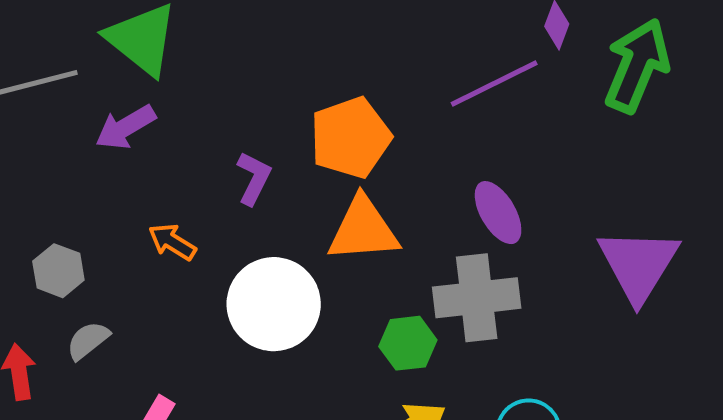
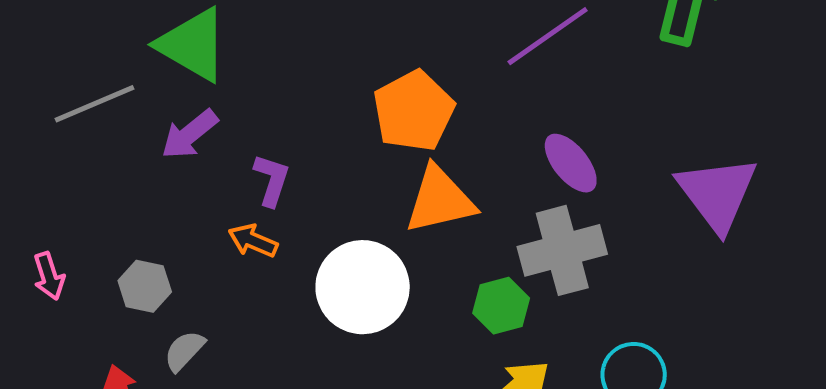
purple L-shape: (254, 178) -> (272, 180), moved

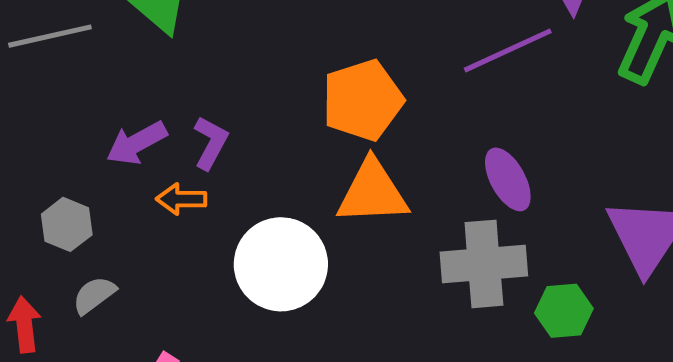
purple arrow: (189, 134) -> (137, 143), moved
orange arrow: (253, 241) -> (181, 199), turned -33
green hexagon: (501, 306) -> (564, 311), moved

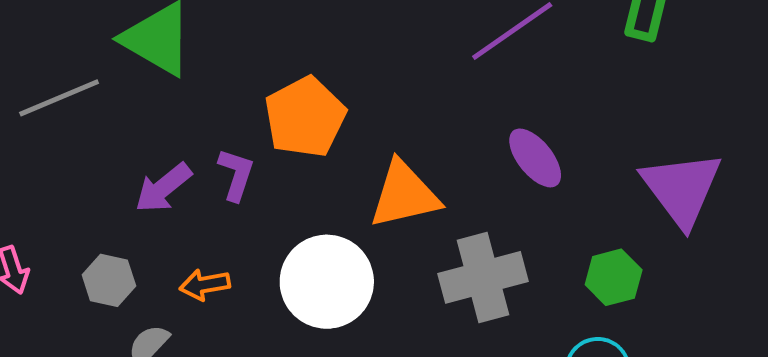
orange pentagon: (363, 100) -> (305, 117), moved
orange arrow: (181, 199) -> (205, 285), moved
gray cross: (484, 264) -> (483, 277), moved

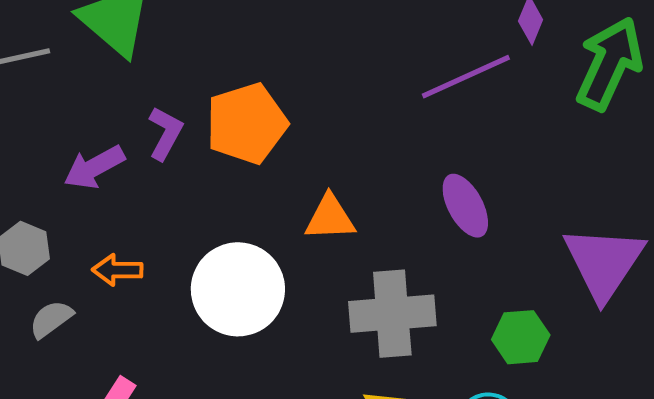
purple L-shape: (236, 174) -> (165, 133), moved
orange triangle: (404, 195) -> (330, 218), size x0.7

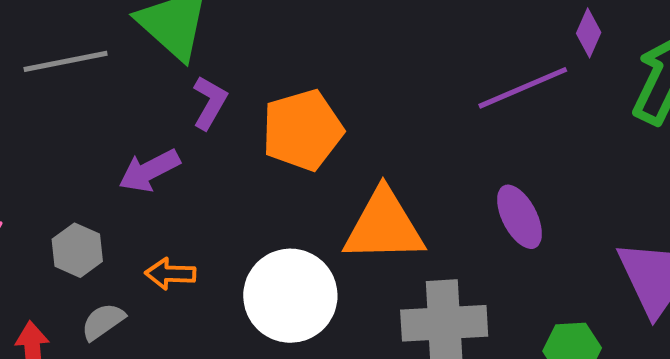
purple L-shape: (165, 133) -> (210, 102), moved
orange triangle: (330, 218) -> (384, 226), size x1.6

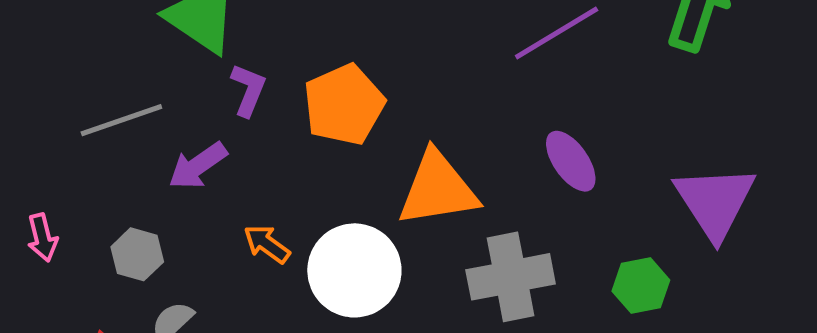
gray line: (66, 61) -> (121, 120), moved
orange arrow: (170, 274) -> (267, 244), moved, turned 42

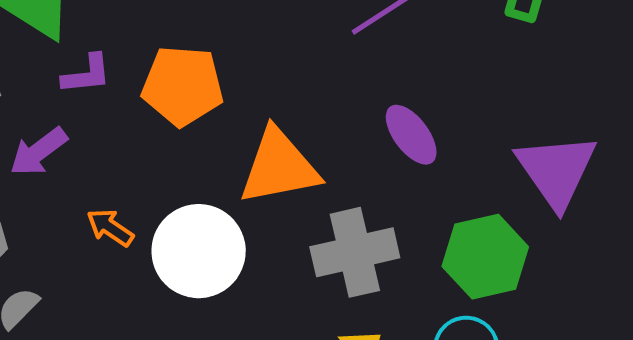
purple L-shape: (248, 90) -> (87, 74), turned 64
orange pentagon: (344, 105) -> (183, 86), turned 30
green hexagon: (641, 286) -> (485, 257), size x1.5

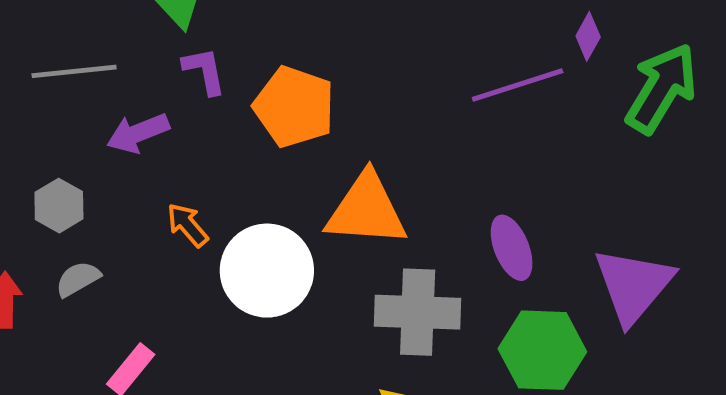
purple L-shape: (87, 74) -> (204, 71), turned -110
purple ellipse: (411, 135) -> (512, 248), moved

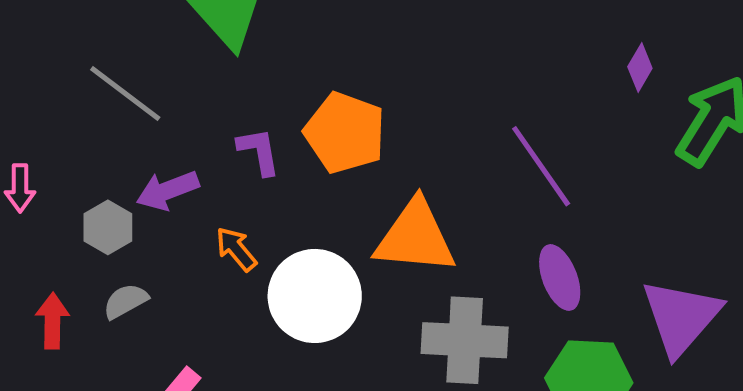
gray line: (74, 71) -> (125, 93), turned 42
purple L-shape: (204, 71) -> (259, 151), moved
purple line: (518, 85) -> (541, 166), moved, turned 72
purple arrow: (138, 133) -> (168, 190), moved

